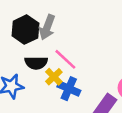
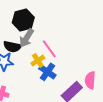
gray arrow: (47, 27) -> (27, 38), moved
black semicircle: (36, 63) -> (12, 47), moved

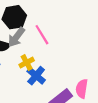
pink line: (49, 49) -> (42, 35), moved

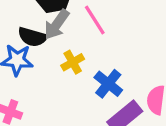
blue cross: (36, 76) -> (108, 84), moved

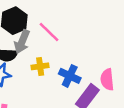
yellow cross: (73, 62) -> (40, 66), turned 35

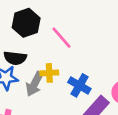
gray arrow: (22, 42) -> (34, 84), moved

